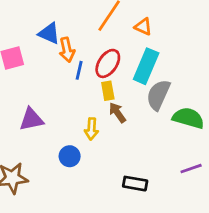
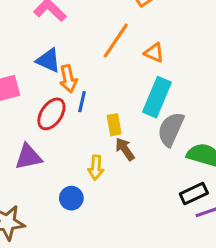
red ellipse: (108, 63) -> (51, 114), moved
black rectangle: (135, 184) -> (194, 194), moved, turned -35

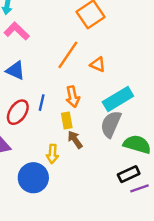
orange arrow: (68, 79) -> (73, 97), moved
cyan rectangle: (157, 97) -> (118, 99), moved, turned 36
blue circle: (71, 198) -> (33, 178), size x1.6

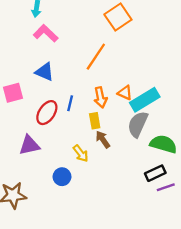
orange triangle: (98, 64) -> (125, 93), moved
yellow arrow: (52, 154) -> (81, 153), turned -42
blue circle: (33, 178) -> (62, 177), size x0.6

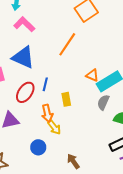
blue triangle: (45, 72) -> (23, 57), size x1.4
orange arrow: (100, 97) -> (47, 113), moved
gray semicircle: (138, 124) -> (103, 102), size x0.7
brown arrow: (103, 139) -> (73, 161), moved

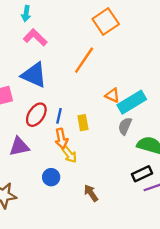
blue line: (45, 84) -> (59, 116), moved

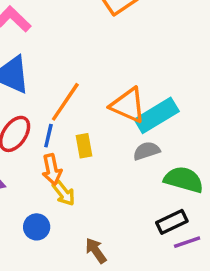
orange line: (84, 60) -> (65, 102), moved
orange triangle: (112, 95) -> (128, 105), size x1.6
gray semicircle: (125, 126) -> (147, 151), turned 48

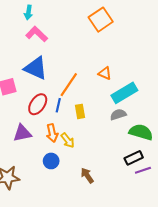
orange triangle: (128, 105) -> (105, 73), moved, size x0.6
orange arrow: (52, 169) -> (52, 133), moved

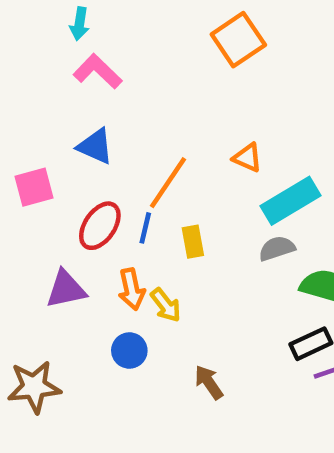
blue triangle: (36, 68) -> (95, 146), size x0.7

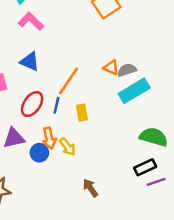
gray semicircle: (277, 248) -> (127, 70), moved
blue circle: (129, 351) -> (39, 153), moved

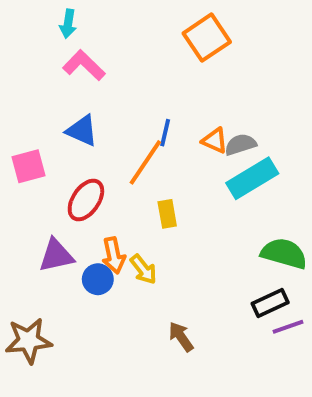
blue line: (56, 105) -> (165, 133), moved

